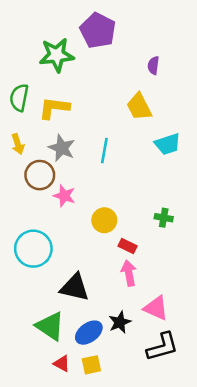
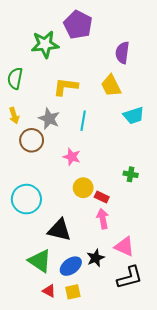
purple semicircle: (153, 65) -> (122, 53), size x1.5
yellow L-shape: (54, 108) -> (66, 87), moved
pink star: (64, 196) -> (72, 157), moved
yellow circle: (104, 220) -> (83, 188), moved

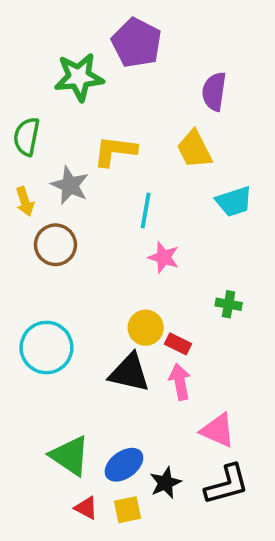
gray star: (49, 119) -> (70, 185), moved
pink star: (72, 157) -> (164, 257), moved
black triangle: (59, 230) -> (129, 373), moved
black star: (96, 258) -> (165, 483), moved

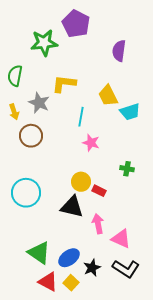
yellow trapezoid: (194, 149) -> (108, 96), moved
pink arrow: (180, 382) -> (98, 224), moved
black L-shape: (227, 485) -> (126, 269), turned 48
red triangle: (86, 508) -> (48, 282), size x1.5
yellow square: (128, 510) -> (71, 283), turned -35

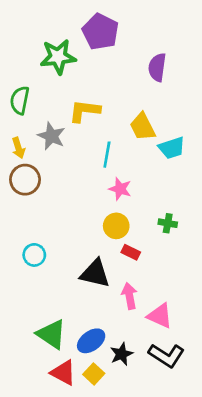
brown circle: (31, 136) -> (25, 180), moved
yellow circle: (81, 182) -> (116, 226), moved
cyan circle: (26, 193) -> (34, 255), size x0.6

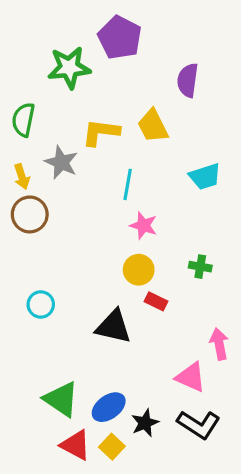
yellow trapezoid: (143, 127) -> (153, 126), moved
pink arrow: (129, 296) -> (219, 344), moved

